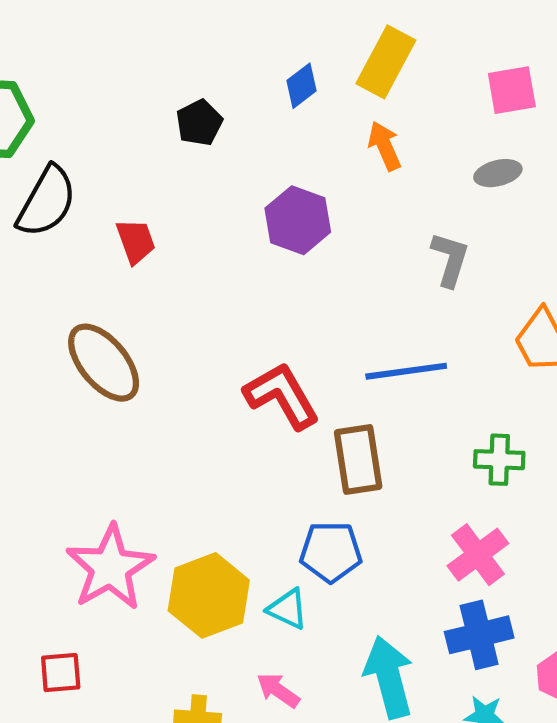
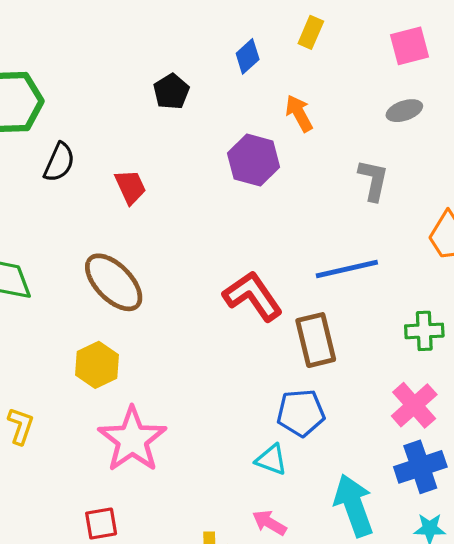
yellow rectangle: (386, 62) -> (311, 32), size x0.6
orange arrow: (385, 146) -> (299, 113), moved
black semicircle: (47, 202) -> (59, 162), size x0.7
yellow hexagon: (209, 595) -> (97, 365), moved, size x0.7

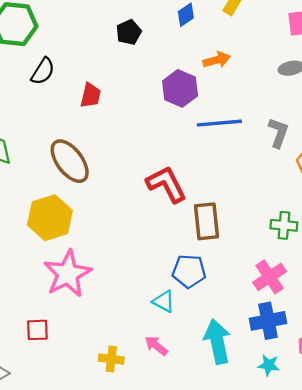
orange arrow: (299, 113) -> (217, 60), turned 95
gray L-shape: (373, 180) -> (278, 133), moved
red trapezoid: (130, 187) -> (91, 95), turned 30
blue line: (347, 269) -> (219, 123), moved
yellow hexagon: (97, 365) -> (50, 218), size x1.4

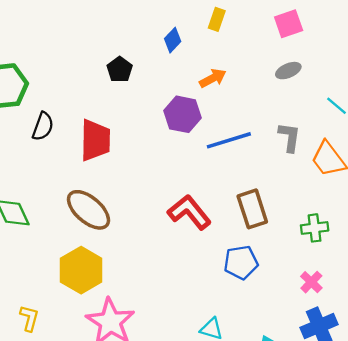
red trapezoid: (91, 95) -> (95, 140), size x1.6
brown rectangle: (207, 221) -> (252, 209), moved
blue pentagon: (189, 271) -> (241, 262), moved
pink cross: (270, 277) -> (311, 282), size x0.7

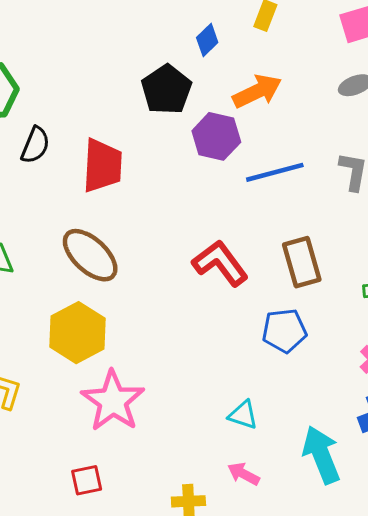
black pentagon: (120, 69) -> (166, 90), moved, size x1.5
orange arrow: (213, 78) -> (257, 91), size x1.4

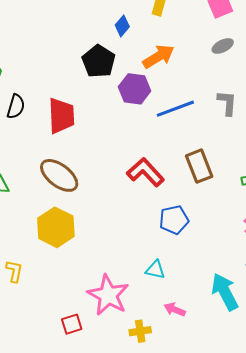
blue pentagon: (284, 331) -> (174, 220), moved
pink star: (113, 401) -> (108, 295), moved
cyan triangle: (243, 415) -> (155, 270), moved

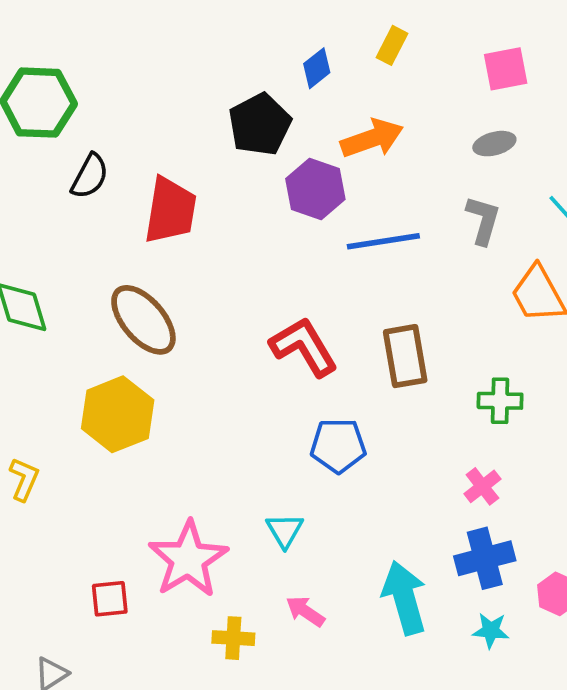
gray L-shape: (227, 103) -> (483, 220), moved
cyan triangle: (155, 270) -> (285, 530), turned 35

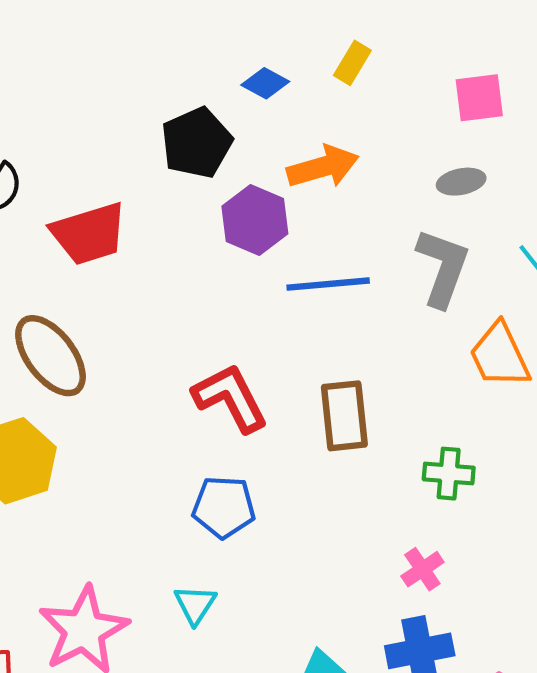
blue diamond: (317, 68) -> (265, 83), turned 63
red trapezoid: (170, 210) -> (89, 234), turned 60
gray L-shape: (483, 220) -> (443, 268), size x1.4
blue pentagon: (338, 446) -> (224, 507), moved

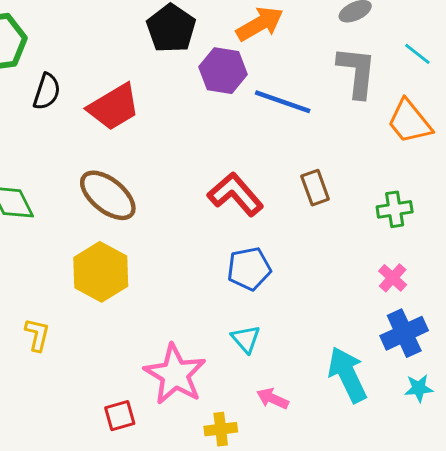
blue line: (328, 284) -> (283, 102), turned 38
brown rectangle: (344, 416) -> (315, 188), size x0.7

